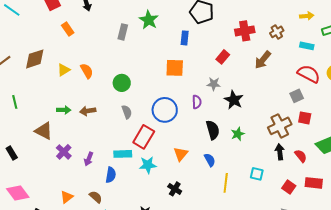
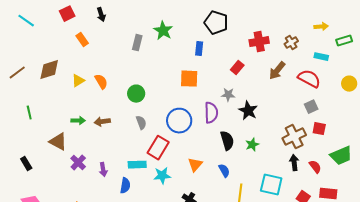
red semicircle: (309, 74) -> (309, 79), moved
purple semicircle: (197, 102) -> (211, 113), size x1.5
purple arrow: (89, 159) -> (103, 170), turned -32
cyan square: (257, 174) -> (271, 185), size x1.6

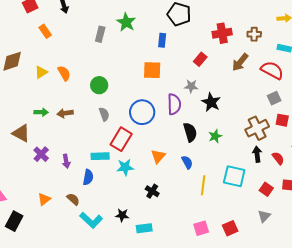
brown cross: (291, 43) -> (254, 34), turned 32

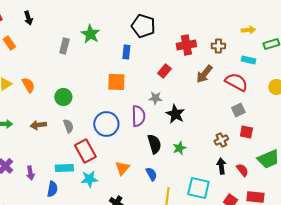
brown arrow: (65, 113) -> (38, 125), moved
brown cross: (257, 128) -> (221, 140), size x0.6
red rectangle: (121, 139) -> (85, 151), turned -60

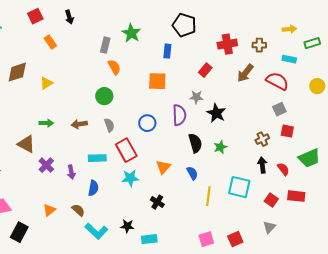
orange semicircle: (28, 85) -> (114, 67), moved
blue circle: (106, 124) -> (147, 123), size x0.7
cyan rectangle: (64, 168) -> (97, 158), moved

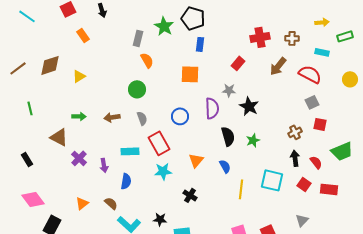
black pentagon: (184, 25) -> (193, 18), moved
red square: (271, 200) -> (304, 184), moved

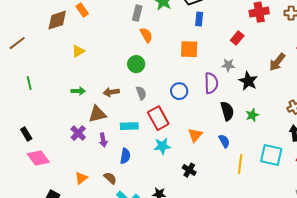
brown diamond: (50, 65) -> (57, 20), moved
brown arrow: (278, 66) -> (277, 62), moved
brown triangle: (59, 137) -> (97, 114), moved, turned -42
pink diamond: (33, 199) -> (38, 158), moved

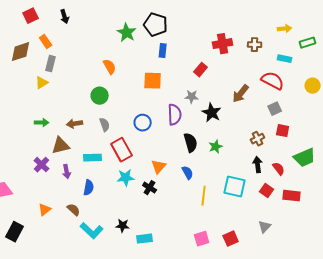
gray rectangle: (137, 13) -> (51, 64), moved
black cross: (189, 170) -> (150, 188), moved

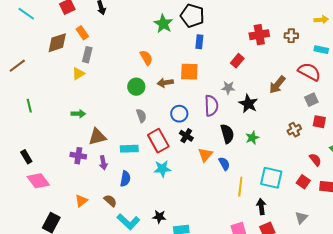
brown arrow: (75, 124) -> (165, 83), moved
purple cross: (42, 165) -> (78, 156), turned -35
black arrow: (258, 165) -> (261, 207), moved
orange triangle: (159, 167) -> (205, 155), moved
black cross: (150, 188) -> (186, 136), moved

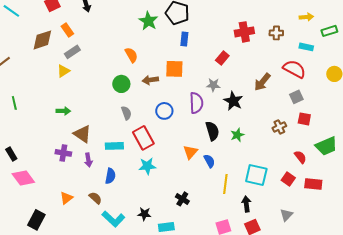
gray rectangle: (87, 55) -> (72, 52), turned 42
black cross: (186, 136) -> (182, 199), moved
brown triangle: (97, 137) -> (82, 134), turned 48

